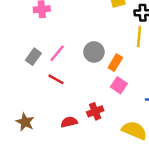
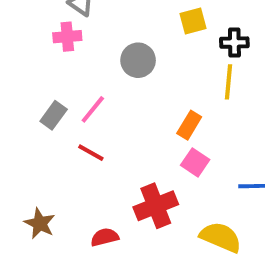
gray circle: (94, 52) -> (138, 60), moved
red cross: (95, 111) -> (156, 206), size x1.5
red semicircle: (69, 122) -> (105, 237), moved

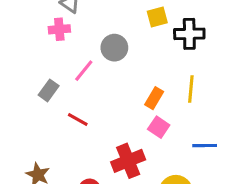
black cross: (234, 43) -> (189, 34), size x1.4
yellow line: (228, 82) -> (191, 89), moved
pink line: (93, 109) -> (84, 71), moved

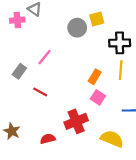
pink cross: (59, 29) -> (17, 20), moved
black cross: (189, 34) -> (120, 43), moved
gray circle: (114, 48) -> (77, 28), moved

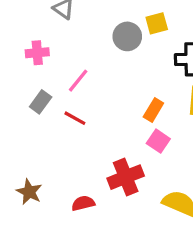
pink cross: (17, 20) -> (37, 53), moved
red line: (40, 92) -> (75, 118), moved

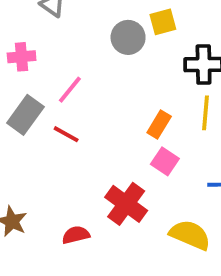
gray rectangle: (41, 102) -> (25, 115), size x1.4
red cross: (126, 177) -> (126, 204), turned -32

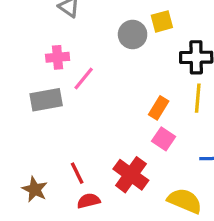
pink cross: (22, 57) -> (58, 57), moved
gray rectangle: (25, 115) -> (46, 100), turned 44
red line: (66, 134) -> (77, 173), moved, turned 35

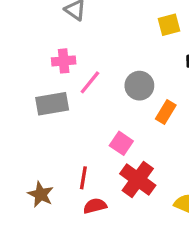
gray circle: (133, 35) -> (139, 86), moved
pink square: (164, 139) -> (121, 143), moved
red line: (77, 173) -> (83, 178), turned 35

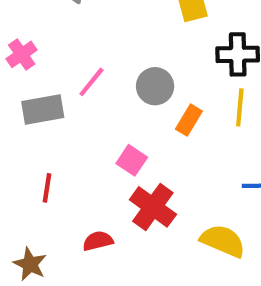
pink cross: (64, 61) -> (22, 54), moved, turned -30
red line: (83, 178) -> (47, 188), moved
brown star: (41, 194) -> (30, 264), moved

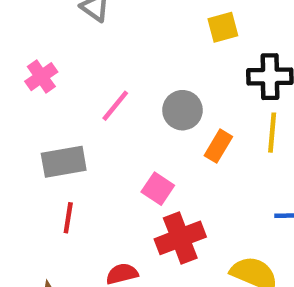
gray rectangle: (43, 110) -> (64, 162), moved
red cross: (153, 207) -> (180, 238), turned 33

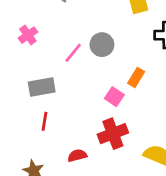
gray circle: (183, 110) -> (102, 45), moved
pink square: (158, 189) -> (114, 97), moved

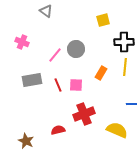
pink cross: (28, 35) -> (22, 42), turned -32
pink square: (114, 97) -> (76, 85), moved, turned -32
red line: (44, 121) -> (58, 85), moved, turned -32

